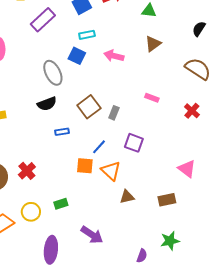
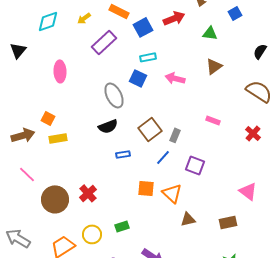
blue line: (99, 147) -> (163, 157), moved

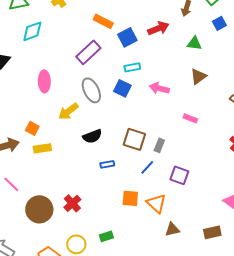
yellow arrow: (84, 18) -> (68, 111), moved, size x1.5
gray ellipse: (114, 95) -> (91, 90), moved
pink rectangle: (213, 120) -> (190, 118), moved
brown square: (150, 129) -> (134, 139), turned -35

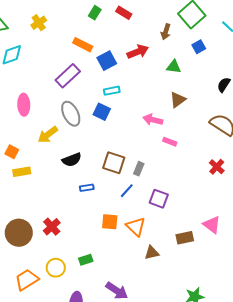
pink arrow: (159, 88) -> (153, 120), moved
brown rectangle: (212, 232) -> (185, 238), moved

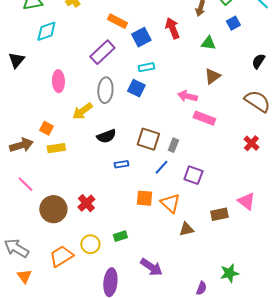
red arrow: (138, 52) -> (172, 28), turned -90
gray ellipse: (71, 114) -> (105, 90), turned 30
pink rectangle: (170, 142) -> (204, 118), size x1.5

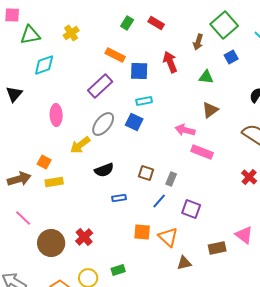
blue square: (141, 37) -> (139, 71), turned 30
gray ellipse: (105, 90) -> (103, 124), turned 35
brown square: (148, 139) -> (146, 173), size x0.7

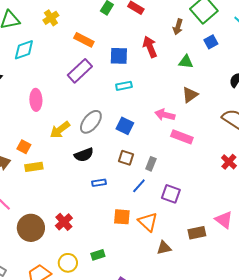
orange rectangle: (115, 55) -> (84, 40), moved
blue square: (134, 122) -> (125, 126), moved
gray ellipse: (103, 124) -> (91, 122), moved

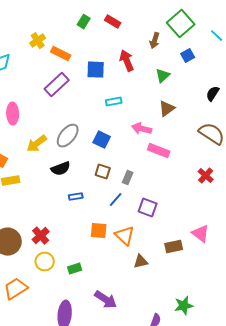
yellow cross: (51, 18) -> (38, 41), moved
green triangle: (186, 62) -> (163, 76), turned -49
cyan rectangle: (124, 86) -> (114, 102), moved
yellow circle: (68, 263) -> (45, 262), moved

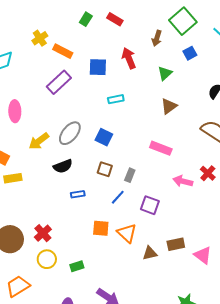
pink arrow: (142, 129) -> (183, 181), moved
pink triangle: (201, 234) -> (203, 255), moved
brown triangle: (141, 262) -> (150, 253), moved

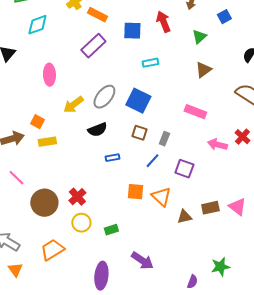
blue square: (104, 137) -> (138, 101), size x1.4
pink triangle: (203, 255) -> (237, 207), moved

